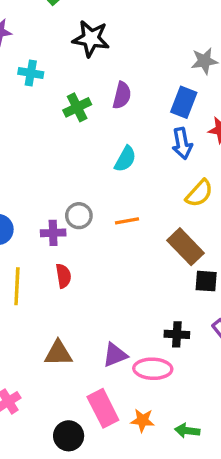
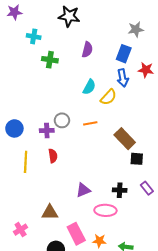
green cross: (77, 107) -> (50, 60), moved, turned 35
yellow semicircle: (199, 193) -> (108, 97), moved
brown triangle: (58, 353) -> (50, 212), moved
purple triangle: (115, 355) -> (83, 190), moved

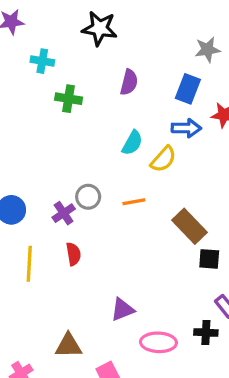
blue arrow: (123, 78) -> (186, 128), turned -78
purple cross: (47, 131) -> (64, 213), turned -32
black cross: (120, 190) -> (206, 333), moved

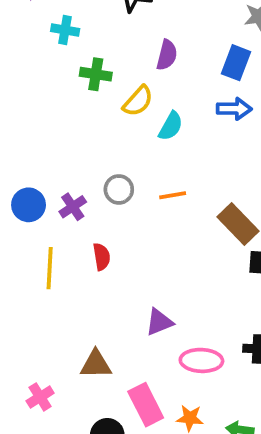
yellow semicircle: (163, 159) -> (138, 101), moved
purple cross: (64, 213) -> (73, 207), moved

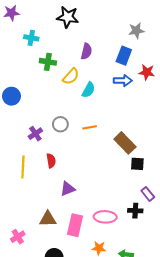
blue circle: (29, 205) -> (11, 96), moved
purple triangle: (159, 322) -> (68, 189), moved
pink rectangle: (146, 405) -> (75, 225), moved, turned 40

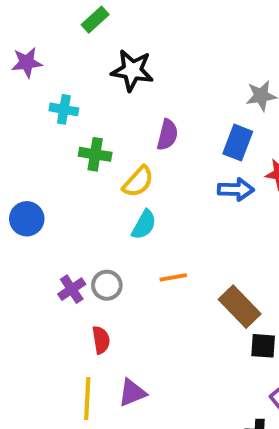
cyan semicircle: (88, 90) -> (144, 225), moved
gray circle: (60, 124) -> (107, 285), moved
yellow line: (23, 167) -> (87, 399), moved

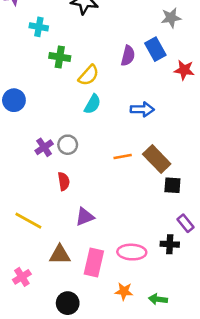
purple semicircle: (167, 135) -> (128, 56), moved
blue rectangle: (238, 143) -> (155, 49), turned -50
blue arrow: (236, 189) -> (142, 109), moved
orange line: (173, 277) -> (123, 156), moved
yellow line: (87, 399) -> (28, 221), moved, turned -64

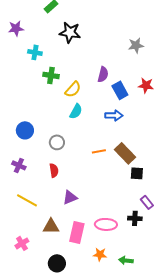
blue rectangle: (155, 49) -> (120, 90), moved
blue circle: (14, 100) -> (25, 130), moved
purple cross: (44, 147) -> (19, 165), moved, turned -32

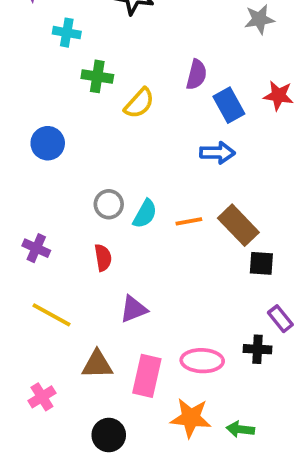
cyan semicircle: (76, 111) -> (145, 214), moved
blue circle: (25, 130) -> (48, 143), moved
orange star: (100, 254) -> (191, 418), size x1.5

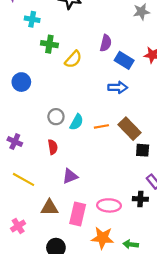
blue rectangle: (229, 105) -> (124, 60), turned -30

